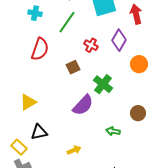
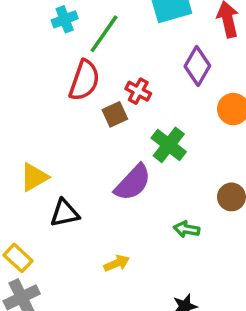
cyan cross: (35, 13) -> (65, 19), moved, turned -32
red cross: (91, 45) -> (138, 91), moved
red semicircle: (40, 49) -> (84, 80), moved
black triangle: (39, 132) -> (65, 213), moved

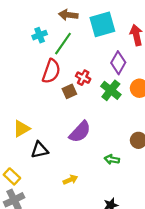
green cross: (169, 145) -> (111, 90), moved

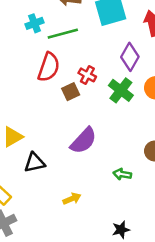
green line: (63, 44) -> (63, 34), turned 40

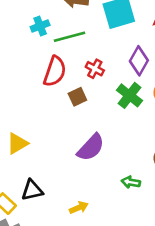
red cross: (87, 75) -> (95, 69), moved
black triangle: (34, 163) -> (32, 190), moved

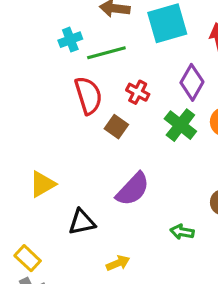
red semicircle: (55, 71) -> (88, 95), turned -36
brown square: (77, 97) -> (116, 127), turned -30
black triangle: (32, 190) -> (82, 222), moved

